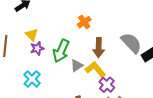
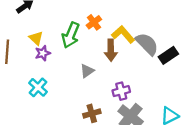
green arrow: (61, 51) -> (71, 35), moved
yellow L-shape: (95, 69) -> (123, 34), moved
purple cross: (107, 85) -> (121, 91), turned 35

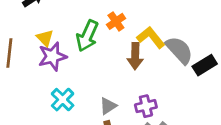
purple star: (43, 53) -> (52, 56), size x1.5
gray triangle: (87, 71) -> (108, 106), moved
cyan cross: (38, 87) -> (63, 100), moved

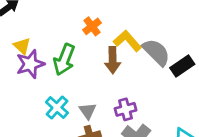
green arrow: (87, 36) -> (64, 60), moved
cyan cross: (63, 100) -> (57, 108), moved
gray triangle: (108, 106) -> (88, 111), turned -30

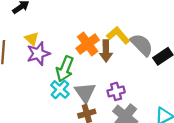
orange cross: (92, 26) -> (88, 44), moved, size x1.5
green arrow: (64, 60) -> (65, 69), moved
gray triangle: (88, 111) -> (85, 92), size x1.5

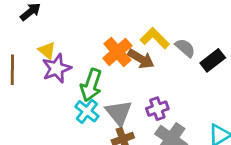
gray semicircle: (142, 45) -> (185, 48), size x0.7
brown arrow: (106, 51) -> (141, 59), turned -55

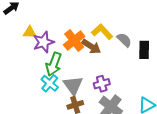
yellow triangle: (47, 50) -> (30, 32), moved, turned -40
black rectangle: (213, 60) -> (144, 50), turned -54
purple star: (57, 68) -> (43, 42), moved

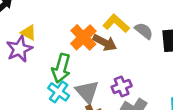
yellow triangle: (30, 32) -> (29, 33), turned 32
purple star: (43, 42) -> (19, 49), moved

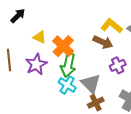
orange cross: (83, 37) -> (63, 46), moved
purple star: (19, 49) -> (36, 64), moved
purple cross: (122, 86) -> (118, 65), moved

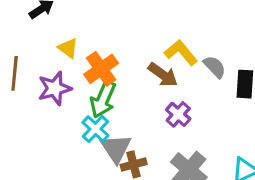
purple cross: (118, 65) -> (178, 114), turned -35
gray triangle: (91, 84) -> (116, 148), moved

